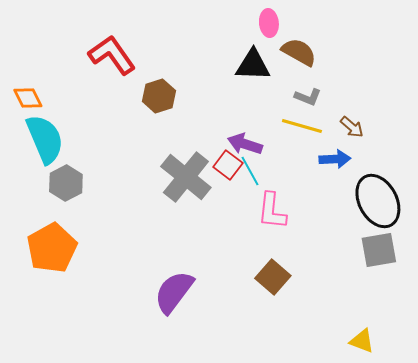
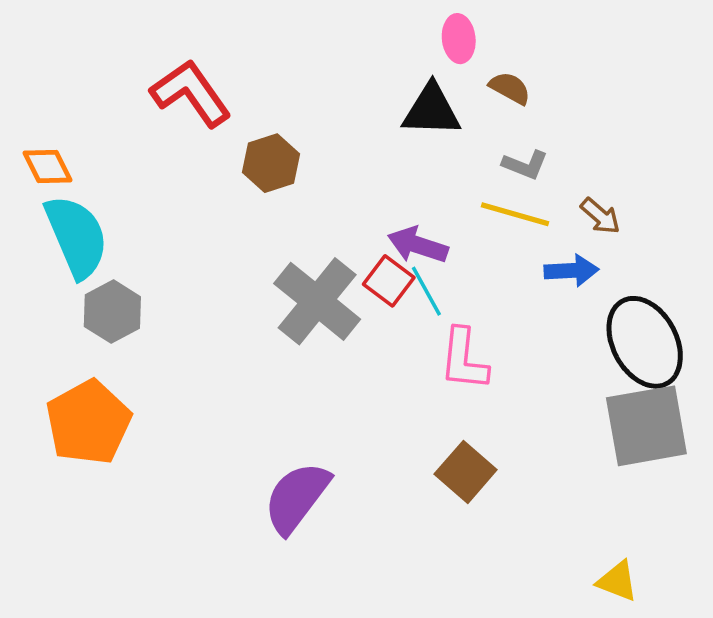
brown semicircle: (299, 52) -> (510, 88), size x0.7
gray square: (379, 250) -> (646, 426), size x1.4

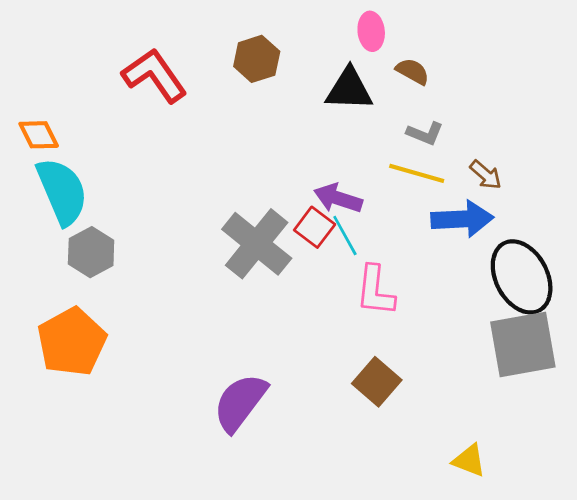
brown hexagon: (271, 163) -> (257, 59), moved
blue arrow: (571, 271) -> (462, 219), size x1.4
yellow triangle: (617, 581) -> (469, 460), moved

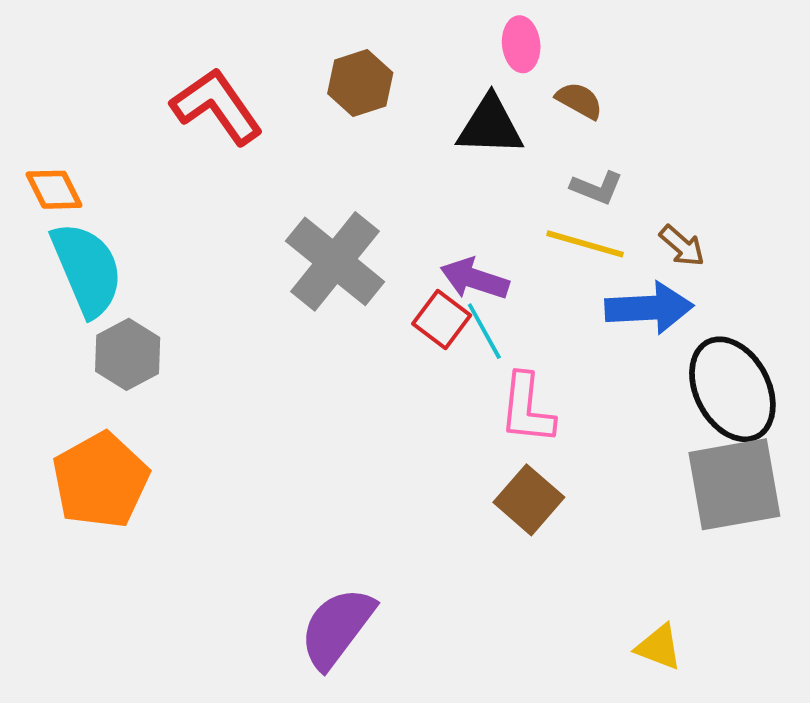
gray cross: (257, 244) -> (335, 261), moved
brown square: (377, 382) -> (529, 500), moved
purple semicircle: (240, 402) -> (337, 628), moved

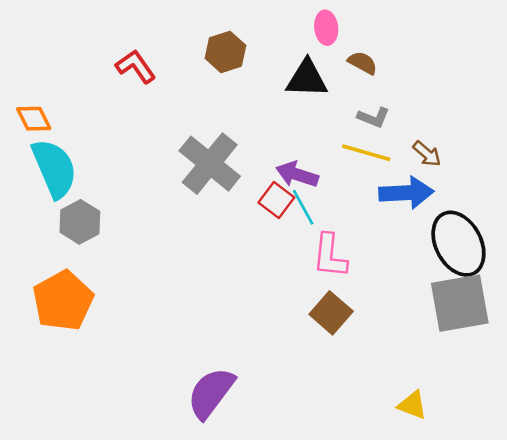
red L-shape: (217, 106) -> (136, 66), size x0.7

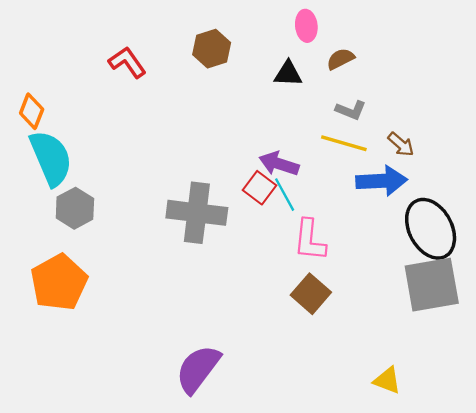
brown semicircle: (363, 63) -> (340, 59), turned -56
black triangle: (307, 79) -> (288, 74), size x0.7
orange diamond: (34, 119) -> (32, 111), turned 48
gray cross: (210, 164) -> (197, 213), moved, turned -32

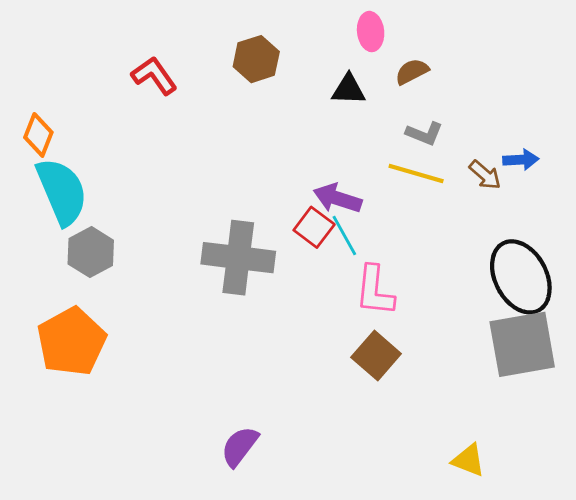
blue arrow: (382, 181) -> (521, 160), moved, size x0.6
purple semicircle: (198, 369) -> (240, 446), size x0.7

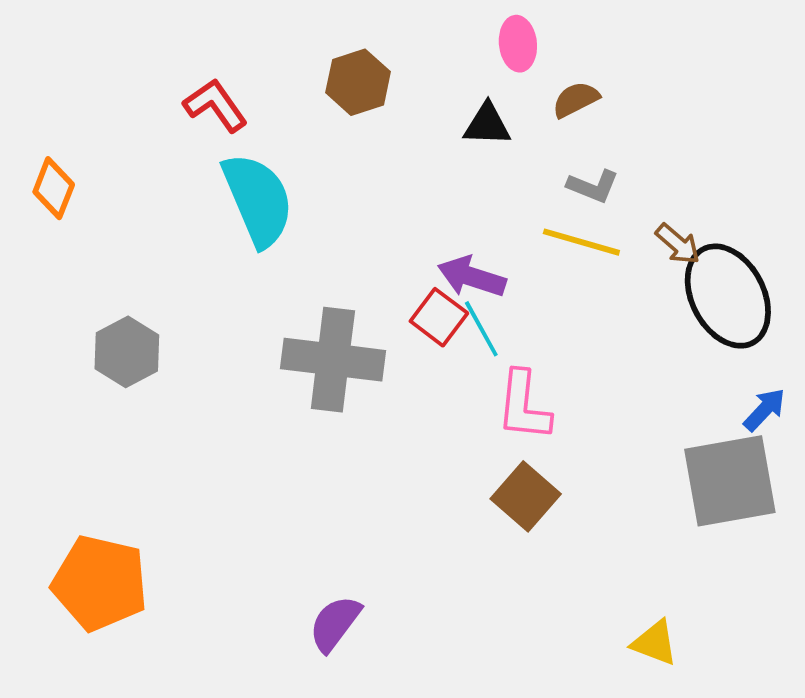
blue arrow: (521, 160) -> (764, 410), moved, turned -44
cyan semicircle: (62, 191) -> (258, 200), moved
black ellipse: (521, 277) -> (728, 296), moved
orange pentagon: (71, 342) -> (100, 583), moved, turned -30

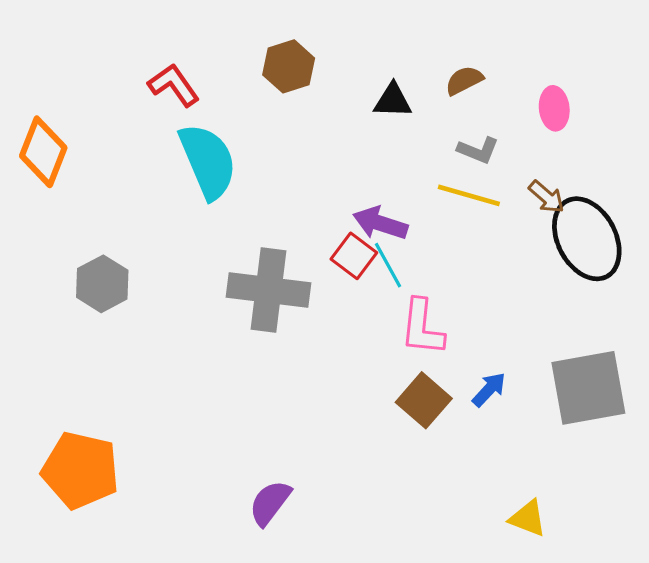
pink ellipse: (518, 44) -> (554, 108), moved
orange diamond: (54, 188) -> (43, 152), size x1.4
blue arrow: (764, 410) -> (489, 389), moved

